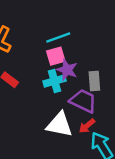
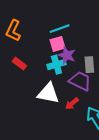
white triangle: (60, 125) -> (48, 93), moved
red arrow: (87, 126) -> (72, 104), moved

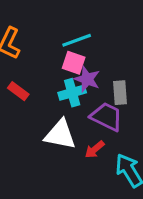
pink square: (58, 44) -> (74, 63), turned 35

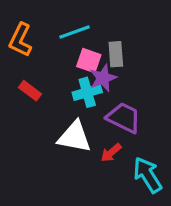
cyan line: (77, 40) -> (74, 32), moved
purple star: (87, 79) -> (103, 78), turned 30
gray rectangle: (120, 93) -> (116, 54), moved

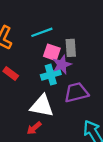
purple trapezoid: (124, 118) -> (76, 92), turned -40
red arrow: (111, 153) -> (34, 128), moved

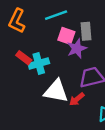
cyan cross: (51, 75) -> (39, 64), moved
red arrow: (34, 128) -> (77, 99), moved

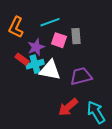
purple star: (77, 49) -> (36, 47), moved
white triangle: (56, 91) -> (50, 70), moved
red arrow: (77, 99) -> (68, 107), moved, size x1.5

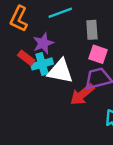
pink square: (59, 40) -> (98, 54), moved
red arrow: (68, 107) -> (82, 94), moved

